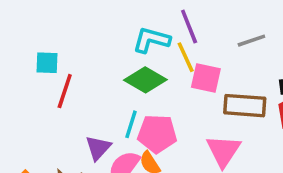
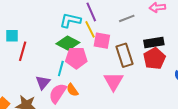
brown rectangle: (245, 106) -> (125, 55), turned 70
pink pentagon: (157, 134) -> (76, 58), moved

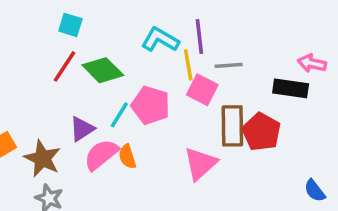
gray line: (127, 18) -> (229, 65), moved
cyan square: (12, 36) -> (70, 25), moved
black rectangle: (154, 42) -> (291, 88), moved
green diamond: (68, 43) -> (103, 70), moved
red pentagon: (154, 59) -> (261, 132), moved, turned -30

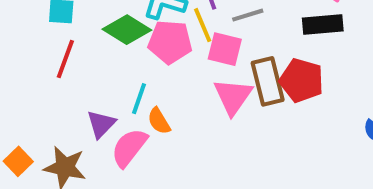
green diamond: (103, 70) -> (127, 30), moved
pink pentagon: (151, 105) -> (170, 42), moved
orange semicircle: (127, 157) -> (159, 121), moved
pink triangle: (200, 164) -> (233, 96), moved

